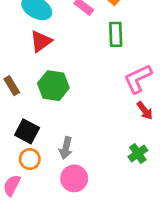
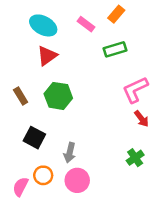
green rectangle: (116, 34) -> (115, 49), turned 75
orange circle: (30, 159) -> (43, 175), moved

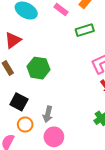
red triangle: (47, 56) -> (13, 40), moved
orange circle: (43, 175) -> (25, 124), moved

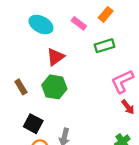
red triangle: (13, 40) -> (55, 57), moved

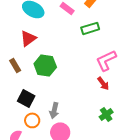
red triangle: (55, 57) -> (28, 38), moved
red arrow: (128, 107) -> (103, 83), moved

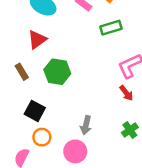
gray arrow: (54, 110) -> (86, 125), moved

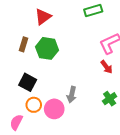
red triangle: (37, 40) -> (43, 17), moved
brown rectangle: (22, 72) -> (23, 44), moved, turned 48
pink circle: (75, 151) -> (54, 109), moved

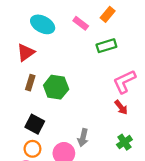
red triangle: (43, 17) -> (26, 52), moved
orange circle: (34, 105) -> (32, 149), moved

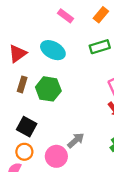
pink rectangle: (81, 23) -> (65, 16), moved
cyan ellipse: (43, 24) -> (53, 50), moved
gray arrow: (83, 138) -> (76, 140), turned -144

